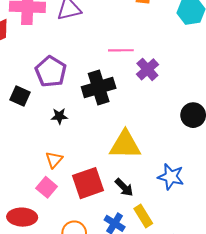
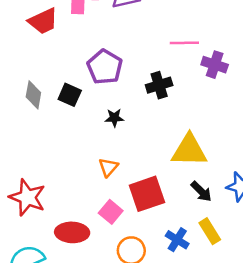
purple cross: (147, 69) -> (215, 65), turned -30
black cross: (99, 87) -> (159, 85), size x0.7
pink square: (47, 187) -> (111, 212), moved
black arrow: (124, 187) -> (201, 191), moved

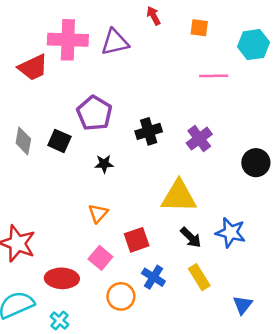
pink line: (184, 43) -> (214, 76), moved
purple cross: (215, 65) -> (199, 139), moved, turned 35
red square: (147, 194) -> (137, 240), size x0.7
blue cross: (177, 240) -> (153, 277), moved

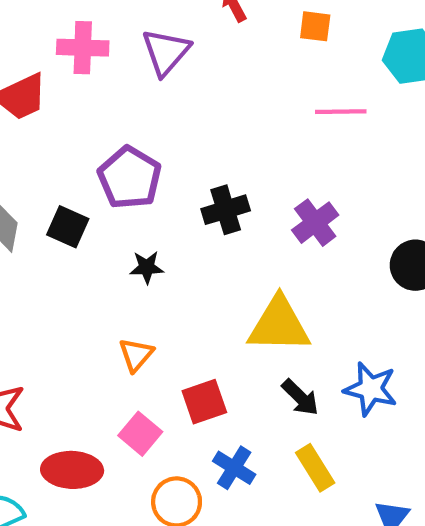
pink cross: (68, 40) -> (83, 48), size x0.7
purple triangle: (115, 42) -> (166, 52), turned -36

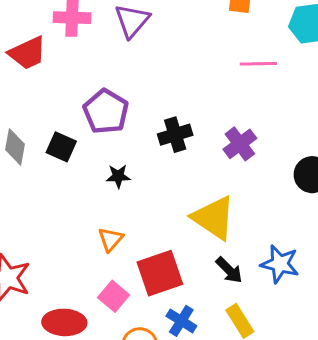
yellow triangle: (279, 325) -> (214, 218), turned 33
red square: (204, 402) -> (160, 273), size x1.4

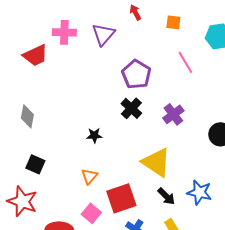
pink line: (258, 64) -> (185, 62), turned 60
purple pentagon: (106, 112) -> (136, 74), moved
black cross: (175, 135) -> (131, 108), turned -30
black square: (61, 147) -> (35, 164), moved

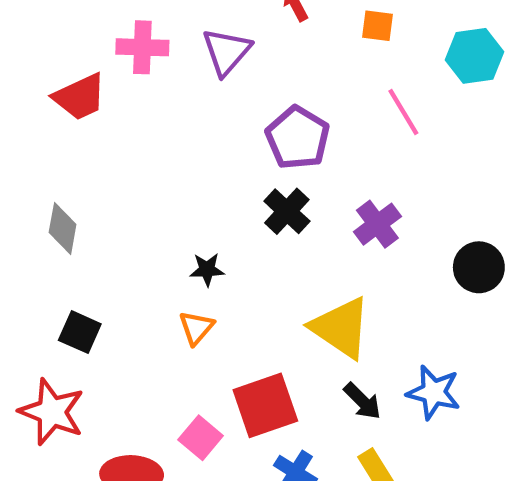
orange triangle: (89, 176) -> (196, 328), moved

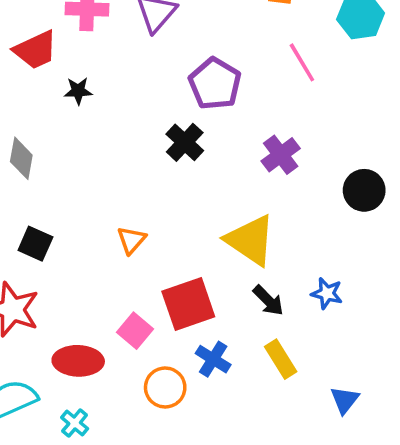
black cross: (287, 211) -> (185, 142), moved
black star: (207, 269) -> (78, 91), moved
blue star: (434, 392) -> (327, 293), size x0.7

